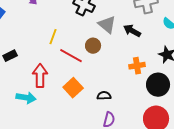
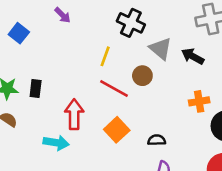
yellow line: (53, 37) -> (105, 56), moved
black rectangle: (10, 56) -> (36, 89), turned -56

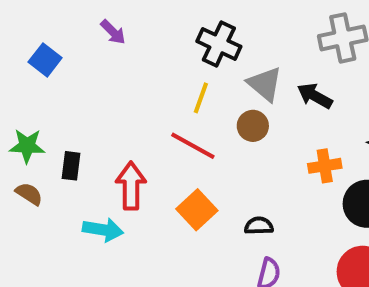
yellow line: (105, 56) -> (201, 98), moved
brown circle: (142, 76) -> (253, 126), moved
black rectangle: (36, 89) -> (71, 166), moved

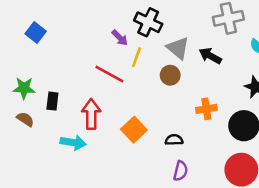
purple arrow: (113, 32) -> (120, 38), moved
red line: (193, 146) -> (109, 74), moved
orange cross: (325, 166) -> (206, 109), moved

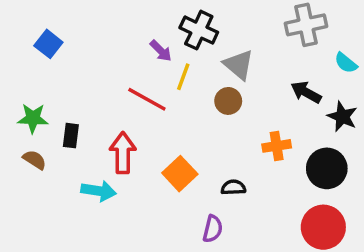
black arrow: (210, 56) -> (306, 92), moved
purple semicircle: (181, 171) -> (213, 229), moved

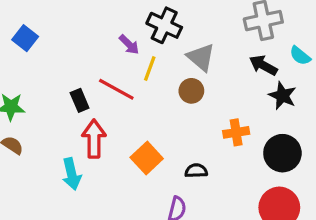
black arrow: (306, 92) -> (263, 65), moved
black star: (342, 117) -> (282, 96), moved
black rectangle: (71, 136) -> (80, 100), moved, turned -30
cyan arrow: (99, 191) -> (72, 174), turned 68

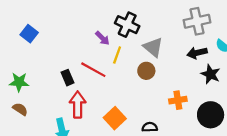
black arrow: (263, 65) -> (197, 53), turned -42

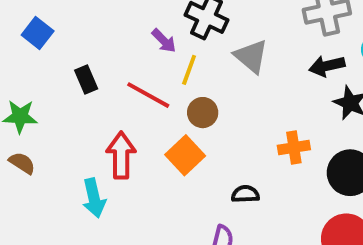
brown circle: (146, 71) -> (203, 113), moved
black rectangle: (67, 78) -> (86, 80), moved
orange square: (115, 118) -> (185, 155), moved

